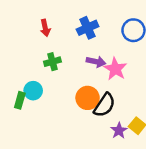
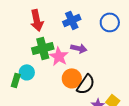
red arrow: (45, 28) -> (37, 20), size x1.5
green cross: (52, 62) -> (43, 48), size x1.5
pink star: (115, 69) -> (59, 56), moved

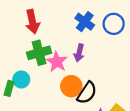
blue cross: (72, 20) -> (85, 22), moved, turned -30
purple arrow: (79, 48) -> (79, 53), turned 91

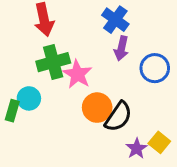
blue circle: (114, 24) -> (155, 68), moved
purple arrow: (79, 53) -> (121, 48), moved

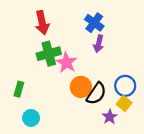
blue circle: (155, 68) -> (125, 86), moved
cyan circle: (29, 98) -> (31, 118), moved
yellow square: (159, 142) -> (124, 104), moved

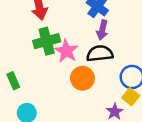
green rectangle: (19, 89) -> (13, 81), turned -40
black semicircle: (96, 94) -> (100, 53), moved, turned -130

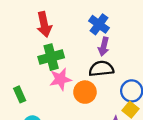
pink star: (66, 51) -> (60, 79), moved, turned 30

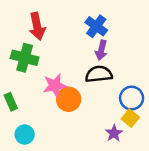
green cross: (51, 57) -> (25, 58), moved, turned 30
orange circle: (85, 92) -> (69, 99), moved

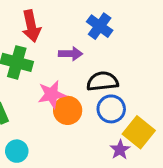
purple arrow: (101, 50) -> (71, 54), moved, turned -102
blue circle: (132, 98) -> (111, 109), moved
yellow square: (130, 118) -> (139, 132), size x1.5

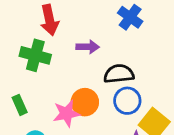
blue cross: (100, 26) -> (130, 17), moved
pink star: (52, 94) -> (66, 113), moved

